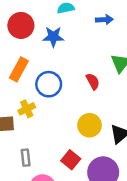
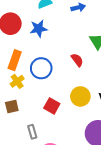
yellow cross: (27, 109) -> (17, 81), moved
red square: (71, 160) -> (52, 106), moved

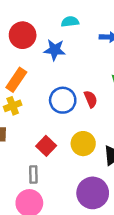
blue circle: (41, 68) -> (63, 100), moved
gray rectangle: (32, 132) -> (33, 174), moved

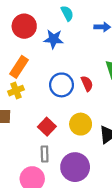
cyan semicircle: (70, 22) -> (67, 13), turned 70
gray rectangle: (33, 174) -> (45, 154), moved
purple circle: (93, 193) -> (75, 167), moved

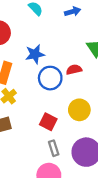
blue star: (54, 39) -> (35, 54), moved
red semicircle: (87, 84) -> (74, 70), turned -63

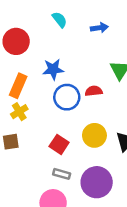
gray rectangle: (54, 148) -> (62, 174), turned -63

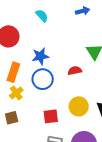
blue arrow: (99, 28) -> (83, 11), moved
blue circle: (67, 97) -> (43, 79), moved
red square: (59, 144) -> (51, 116), turned -35

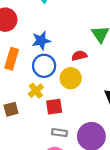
yellow cross: (16, 93) -> (36, 91), moved
yellow circle: (79, 106) -> (71, 78), moved

